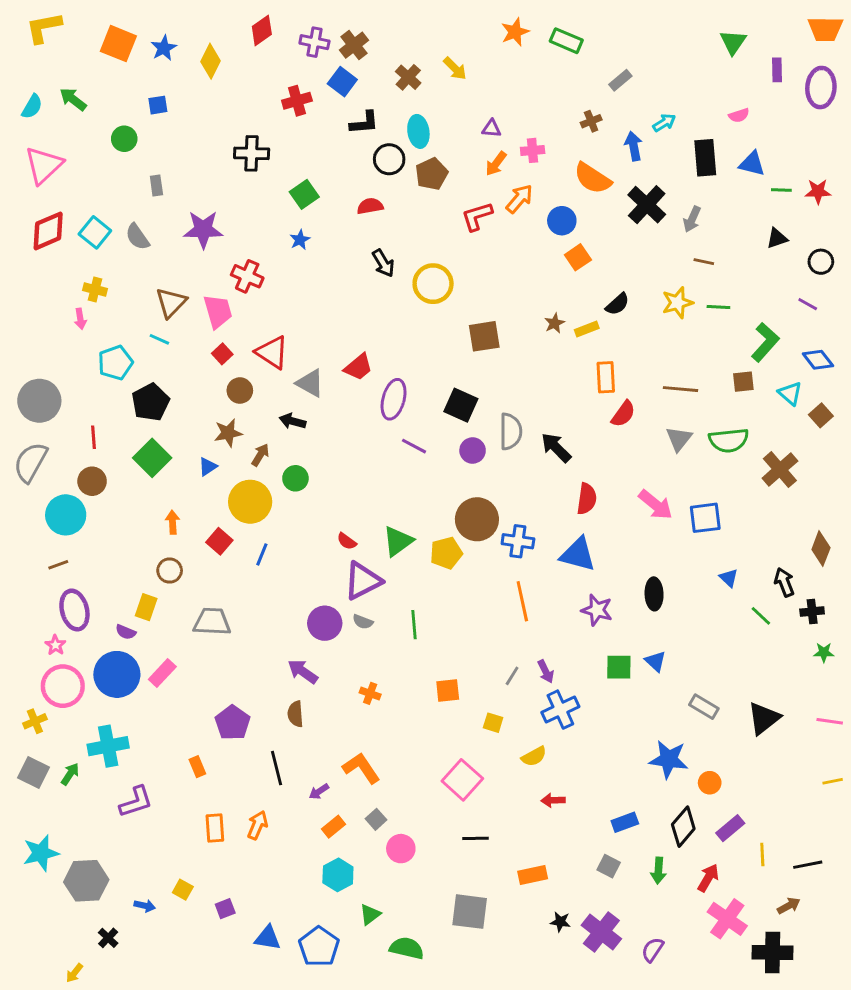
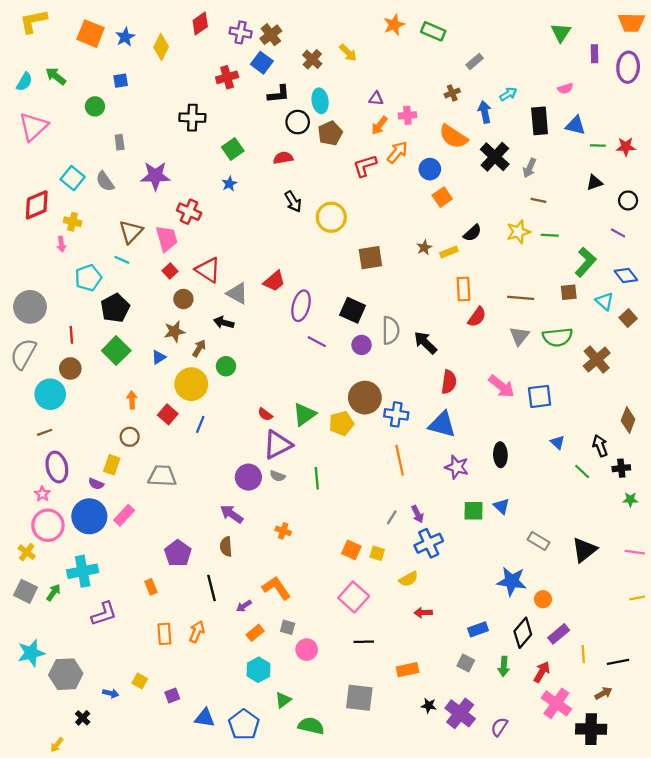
red diamond: (48, 231) -> (37, 205), moved
orange square: (448, 691) -> (351, 550), moved, turned 30
yellow cross: (35, 721) -> (27, 552), turned -30
gray square: (376, 819) -> (288, 627), turned -32

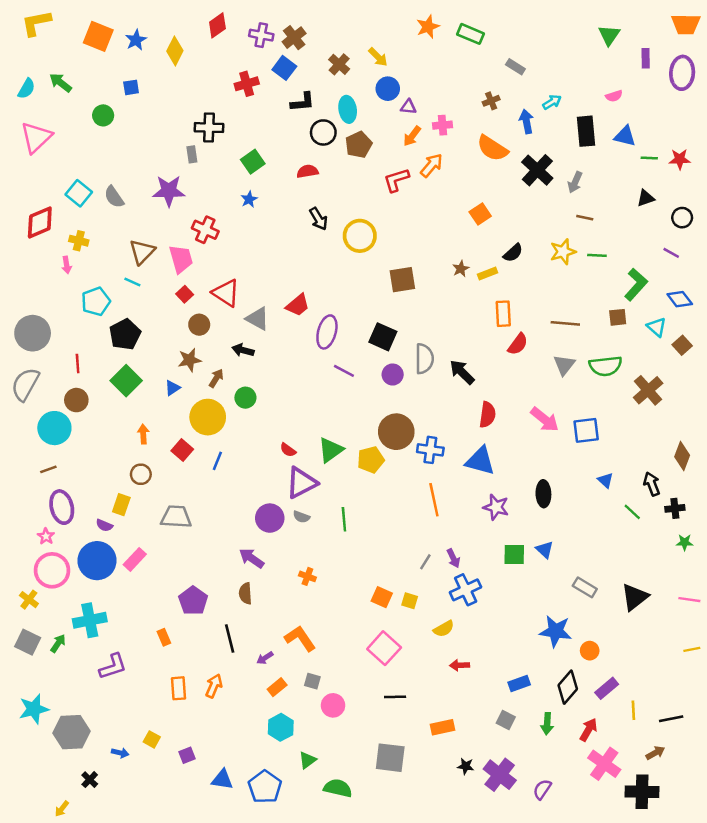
gray rectangle: (475, 62) -> (515, 67), turned 72
gray rectangle: (120, 142) -> (192, 154), moved
blue circle: (430, 169) -> (388, 89), moved

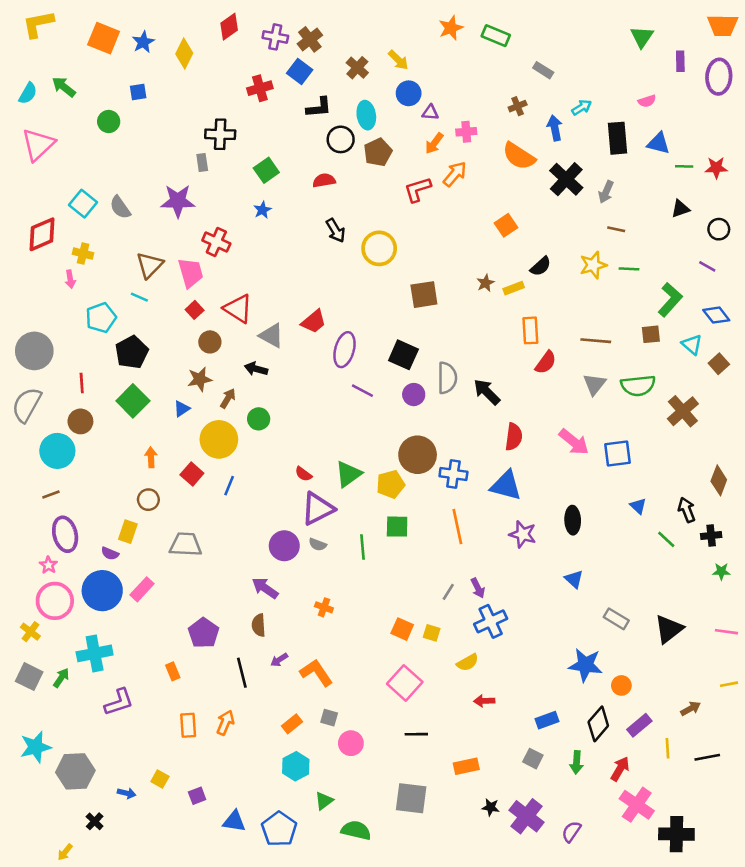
green square: (514, 555) -> (397, 527), moved
purple arrow: (265, 658) -> (279, 660), moved
brown arrow: (655, 753) -> (691, 709), moved

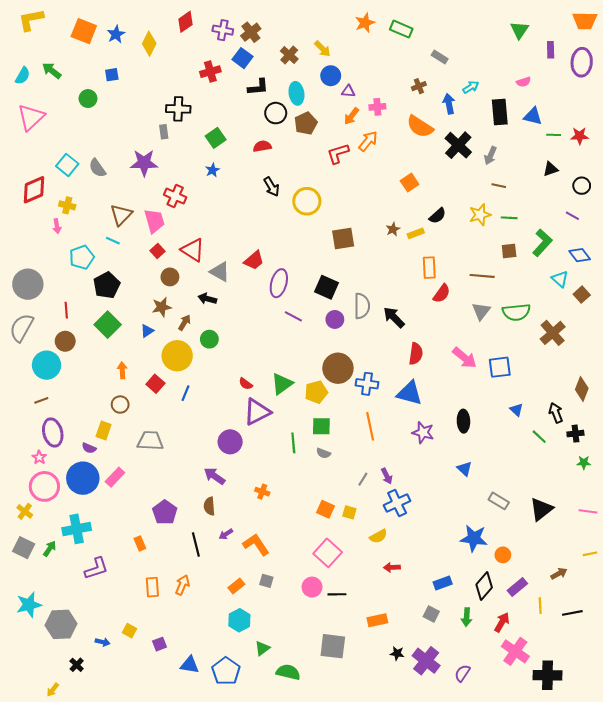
brown square: (651, 334) -> (509, 251), moved
gray semicircle: (318, 544) -> (323, 453), moved
pink circle: (351, 743) -> (312, 587), moved

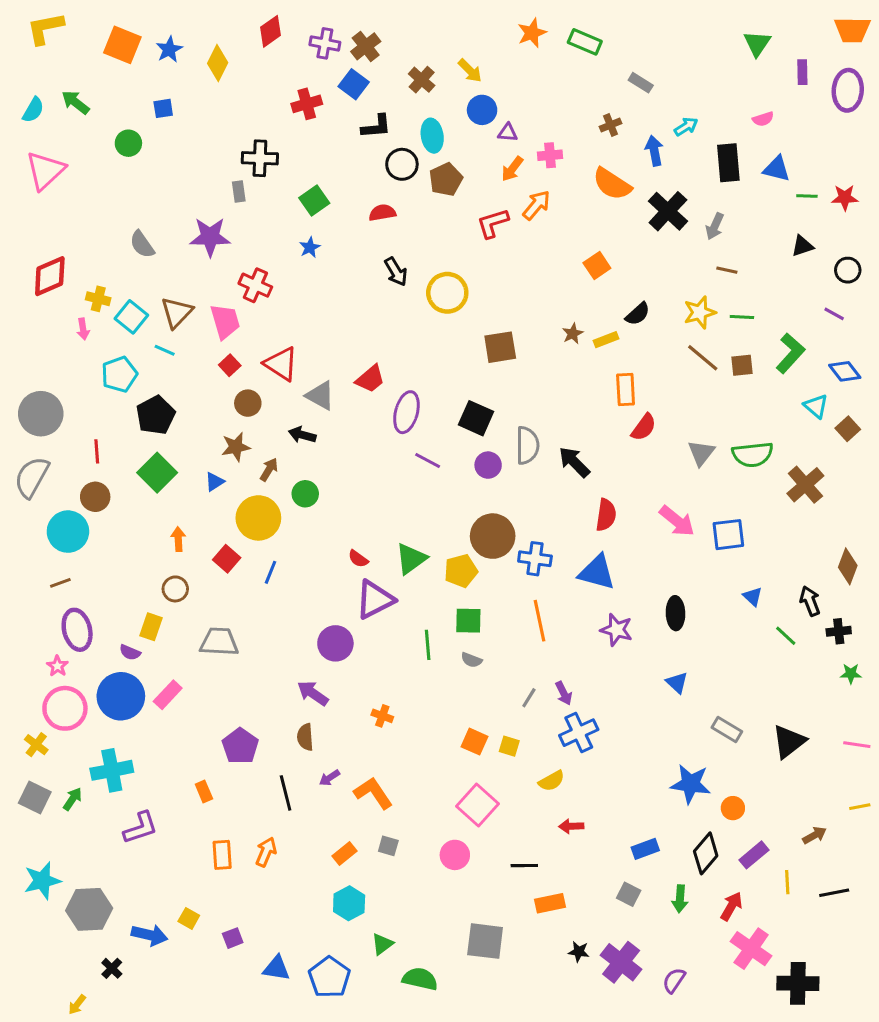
cyan square: (67, 165) -> (131, 317), moved
brown line: (482, 276) -> (703, 358), moved, turned 35
black line: (337, 594) -> (524, 866), moved
blue arrow: (103, 642) -> (150, 935), size x1.6

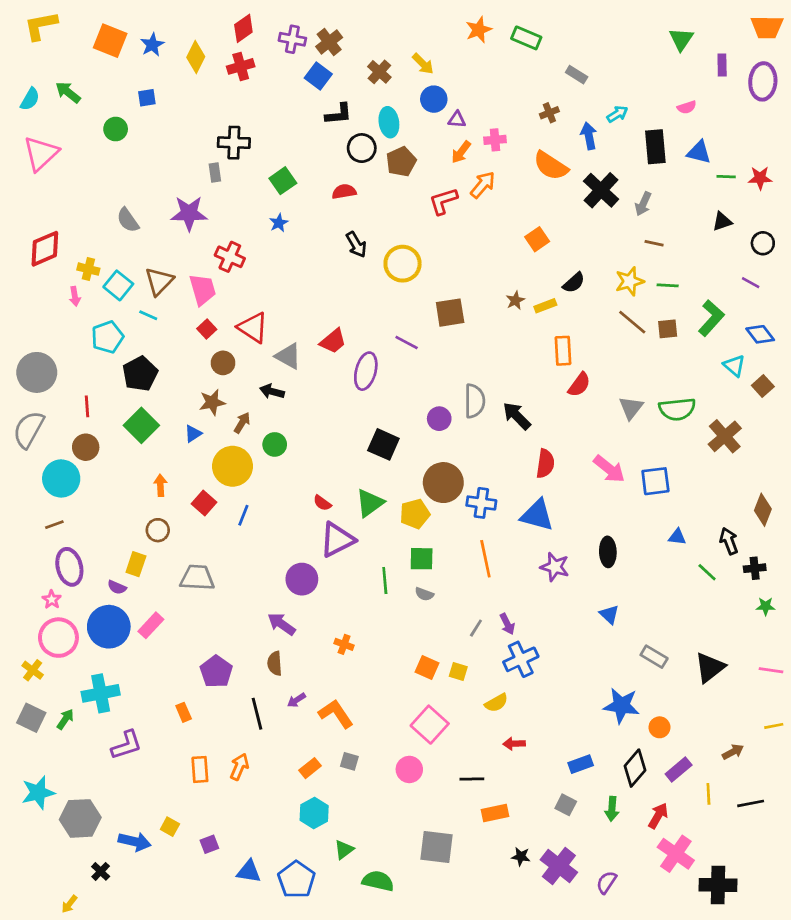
red cross: (307, 104) -> (241, 66), moved
black square: (476, 418) -> (383, 444), moved
purple line: (428, 461) -> (407, 342), moved
blue triangle: (753, 597) -> (677, 537), turned -36

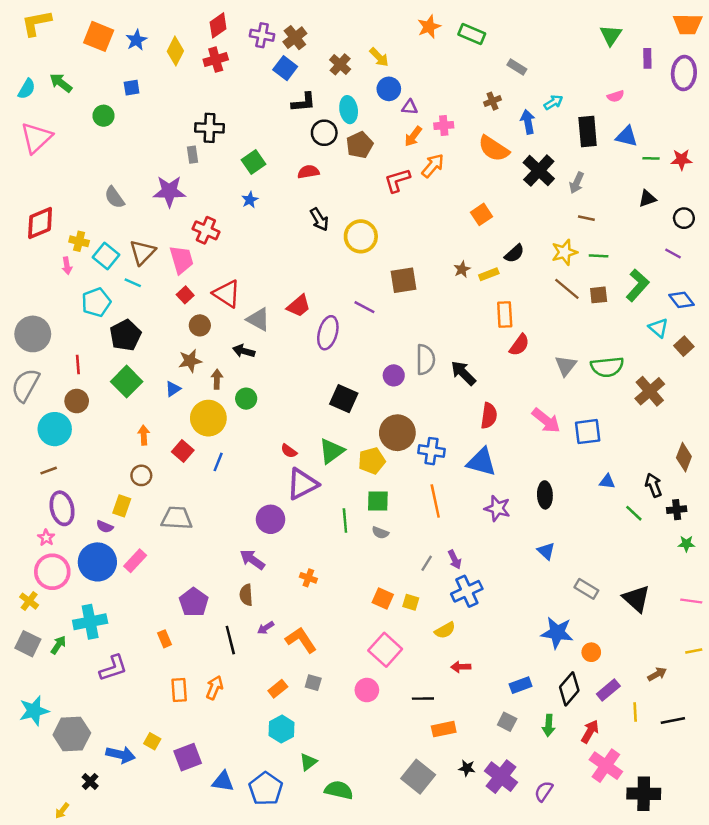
brown arrow: (242, 423) -> (217, 379), turned -30
black triangle: (710, 667) -> (636, 599), turned -40
purple square: (209, 844) -> (188, 757), size x1.6
gray square: (436, 847) -> (418, 777), moved, turned 32

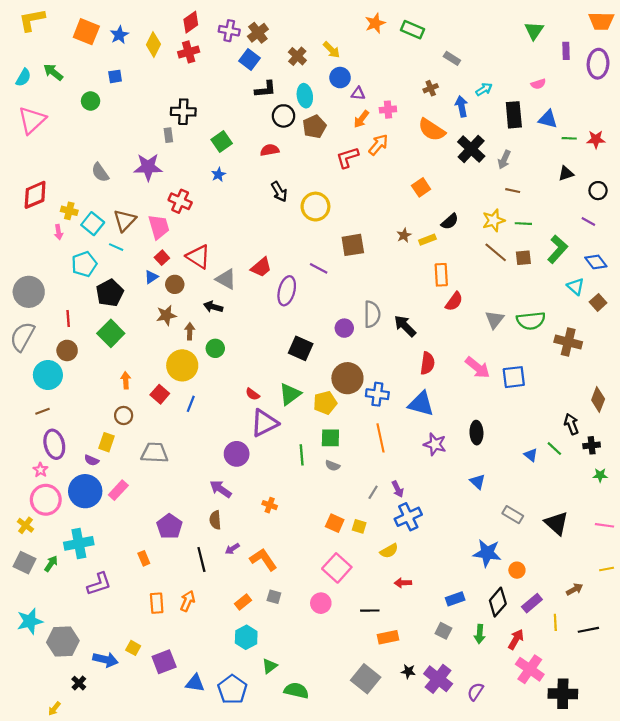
blue triangle: (173, 389) -> (151, 277), moved
brown cross: (650, 391) -> (568, 342), turned -35
blue triangle: (607, 482) -> (531, 455), moved, turned 32

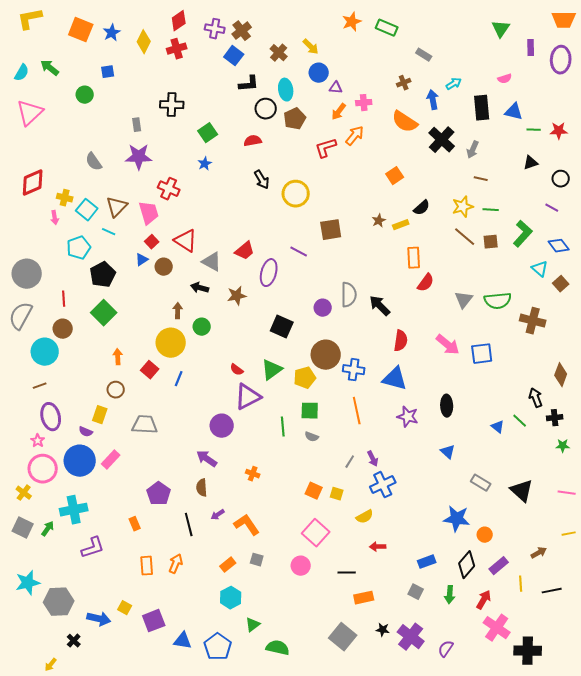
gray rectangle: (168, 135) -> (137, 125), moved
brown star: (166, 315) -> (237, 296), moved

